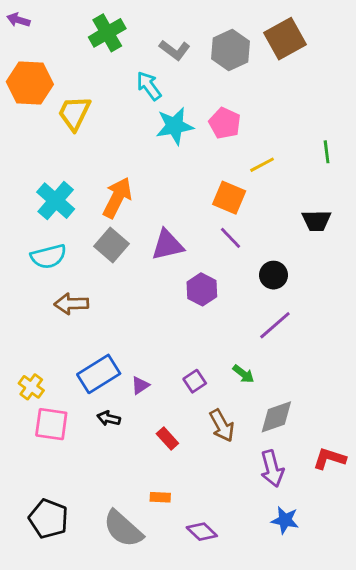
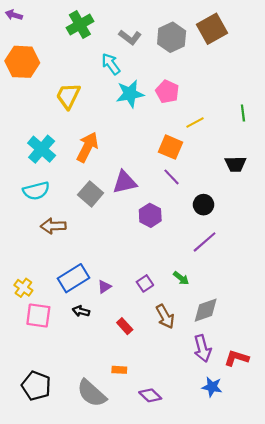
yellow trapezoid: (74, 113) -> (68, 96), moved
gray square: (112, 245) -> (91, 194), moved
red L-shape: (329, 459) -> (237, 358), moved

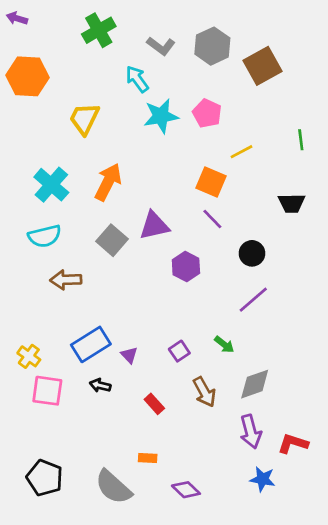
brown square: (212, 29) -> (263, 66), moved
purple triangle: (104, 287) -> (129, 355), turned -40

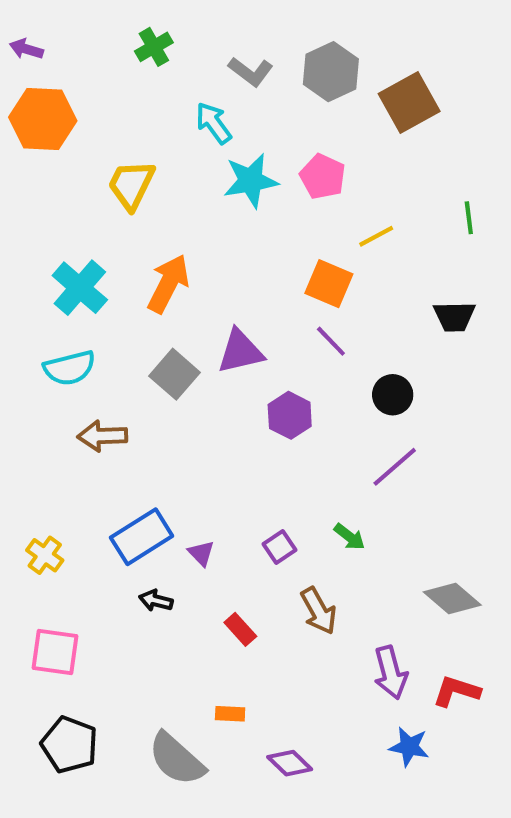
purple arrow: (17, 18) -> (26, 49), moved
green cross: (99, 30) -> (154, 47), size x0.7
gray diamond: (255, 384) -> (452, 598), moved, turned 60
pink square: (47, 391) -> (55, 652), moved

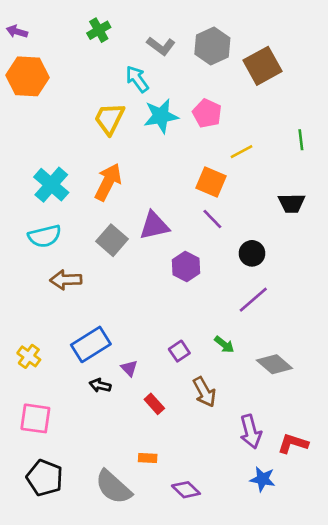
yellow trapezoid: (131, 185) -> (109, 119), moved
purple triangle: (201, 553) -> (129, 368), moved
gray diamond: (452, 598) -> (274, 364), moved

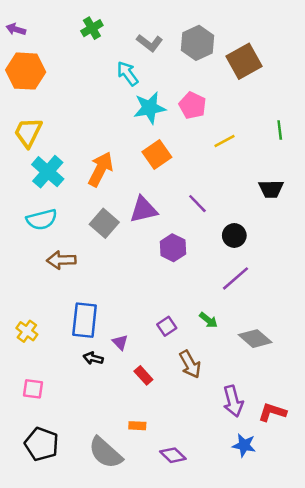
yellow trapezoid: (109, 119) -> (28, 132), moved
orange square: (211, 182) -> (157, 155), moved, turned 32
blue rectangle: (91, 344) -> (85, 320), turned -52
pink square: (35, 418) -> (33, 389), size x0.7

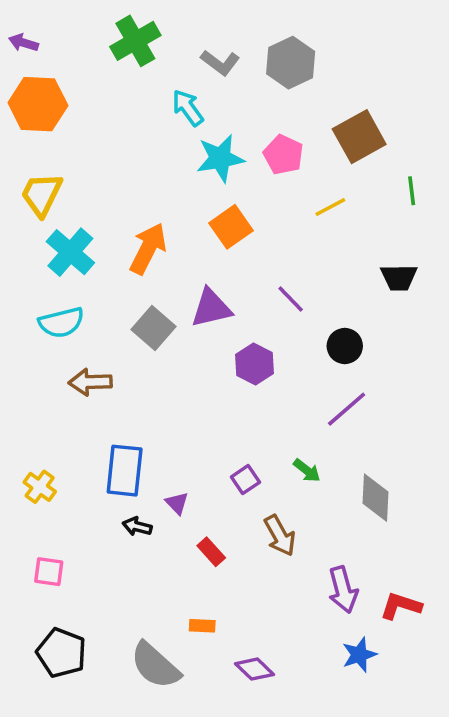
green cross: (92, 28) -> (135, 41), size x1.5
brown square: (244, 61) -> (359, 137), moved
gray diamond: (255, 339) -> (375, 498), turned 52
blue star: (244, 445) -> (359, 655), turned -30

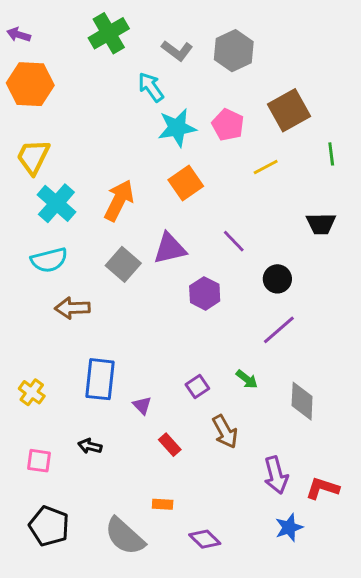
black arrow: (137, 527) -> (90, 446), moved

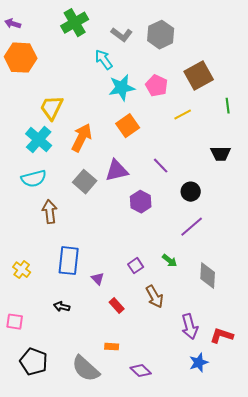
yellow trapezoid: (33, 157) -> (52, 108), moved
brown arrow: (72, 308) -> (50, 212), turned 85
pink square: (39, 461) -> (15, 322), moved

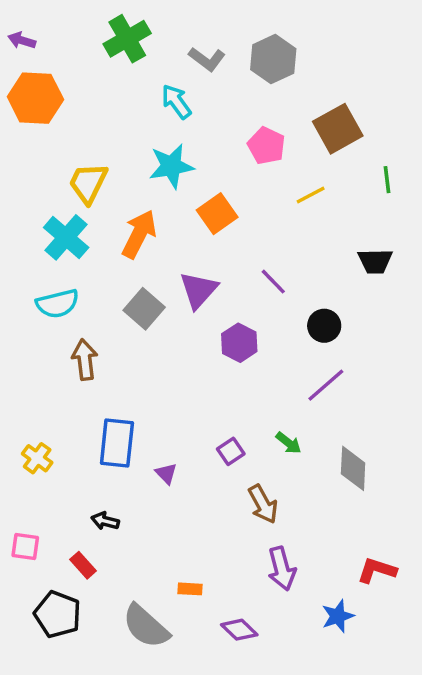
cyan star: (122, 88) -> (171, 166), moved
purple triangle: (117, 171) -> (198, 290), turned -35
red rectangle: (117, 306) -> (83, 565), moved
purple arrow: (190, 327) -> (282, 569), moved

